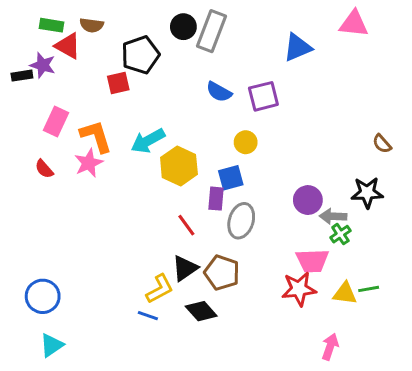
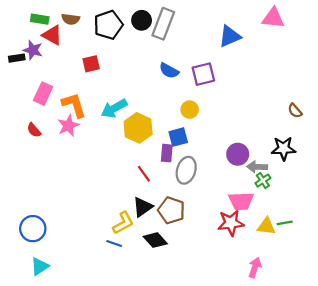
black pentagon: (140, 55) -> (108, 25), moved

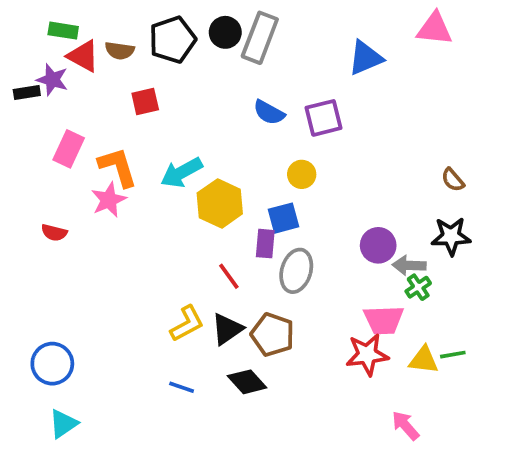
brown semicircle: (71, 19) -> (120, 51), moved
brown semicircle: (295, 111) -> (453, 180), moved
red semicircle: (34, 130) -> (54, 233), moved, turned -35
yellow L-shape: (123, 223) -> (187, 324), moved
pink arrow: (255, 268) -> (405, 426), turned -60

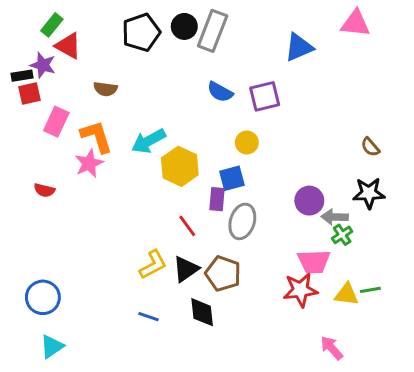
green rectangle: (63, 31) -> (52, 25), turned -60
brown semicircle: (120, 51) -> (105, 89), moved
red square: (145, 102) -> (29, 93), moved
black diamond: (247, 382) -> (202, 312), turned 36

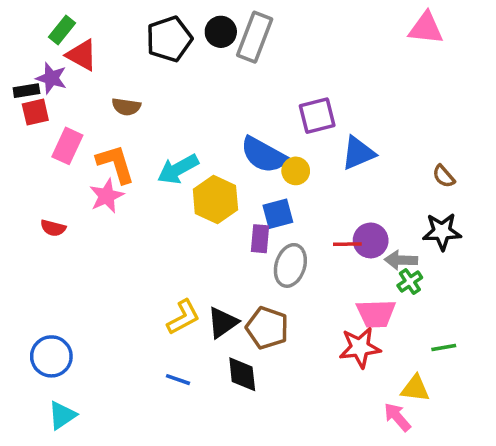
blue triangle: (299, 47) -> (358, 153), moved
blue semicircle: (220, 92) -> (264, 155), moved, size x1.5
red line: (187, 226) -> (347, 244), moved, turned -55
yellow triangle: (347, 294) -> (415, 389), moved

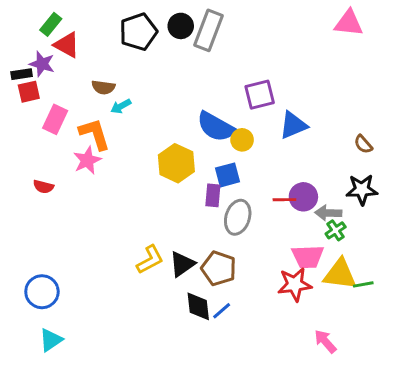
cyan arrow: (178, 169) -> (121, 106), moved, size x0.6
blue line: (178, 380) -> (222, 311), moved, turned -60
yellow triangle: (415, 389) -> (340, 274), moved, size x1.4

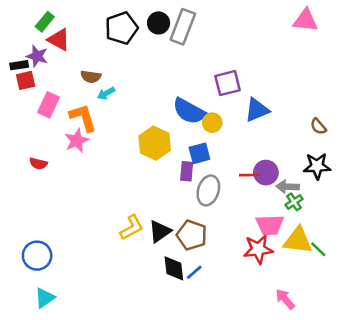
green line: (363, 284) -> (318, 249), turned 54

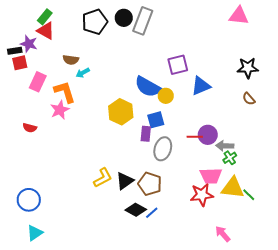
green rectangle: (45, 22) -> (45, 17), moved
black star: (317, 166) -> (248, 68), moved
black diamond: (174, 268) -> (136, 210), turned -55

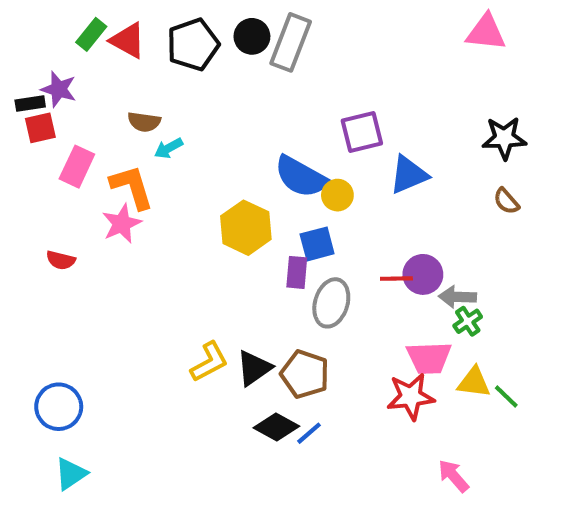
red triangle: (46, 31) -> (128, 40), moved
yellow triangle: (233, 188) -> (474, 382), size x0.7

